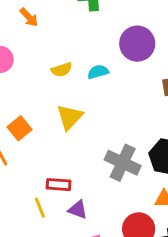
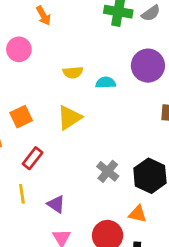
orange arrow: (29, 17) -> (44, 16), moved
gray cross: (123, 163) -> (108, 171), size x0.7
red rectangle: (59, 185) -> (33, 158), moved, turned -70

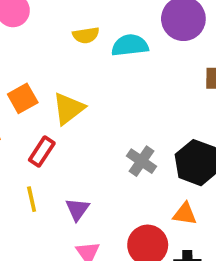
cyan semicircle: (106, 83) -> (130, 45), size x1.4
yellow triangle: (69, 118) -> (69, 109), moved
purple triangle: (56, 204) -> (77, 209), turned 36

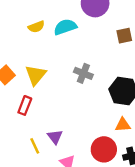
gray cross: (142, 161) -> (83, 73), moved
yellow line: (32, 199) -> (35, 146), moved

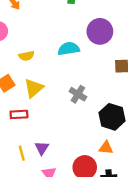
yellow semicircle: (36, 27) -> (26, 56), moved
red rectangle: (25, 105) -> (19, 114), turned 56

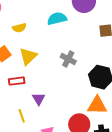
purple triangle: (42, 148) -> (39, 99), moved
orange triangle: (106, 148) -> (97, 105), size x1.5

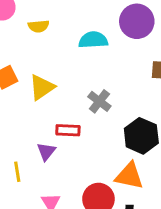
yellow semicircle: (19, 28) -> (39, 26), moved
red rectangle: (17, 81) -> (68, 130), moved

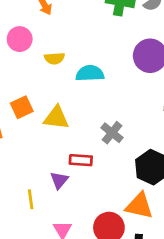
cyan semicircle: (93, 40) -> (90, 73), moved
yellow triangle: (42, 87) -> (56, 118), turned 40

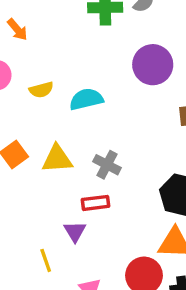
gray cross: (112, 133) -> (107, 165), moved

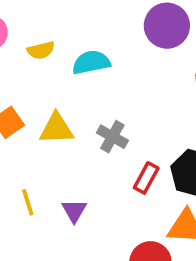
red rectangle: (95, 203) -> (146, 178), moved, turned -56
yellow line: (46, 260) -> (28, 202), moved

